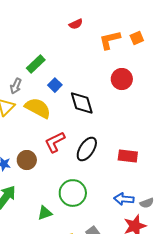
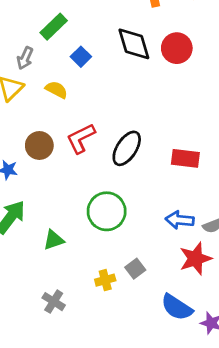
black diamond: (82, 103) -> (134, 44), moved
yellow semicircle: (38, 108) -> (57, 90), size x0.6
brown circle: (27, 160) -> (39, 145), moved
green triangle: (45, 213) -> (54, 240), moved

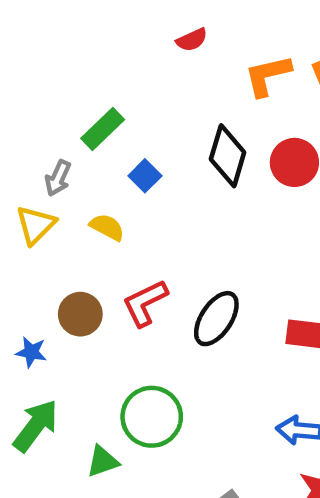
black diamond: (134, 44) -> (228, 156), turned 33
green circle: (107, 211) -> (152, 417), moved

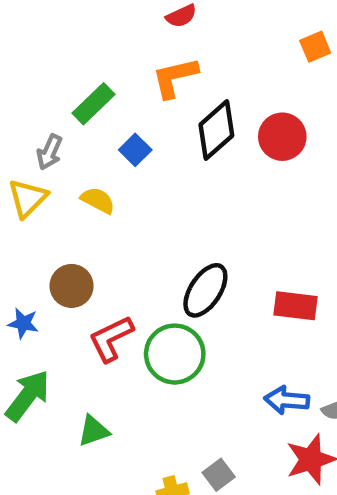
orange L-shape: (268, 75) -> (175, 77), moved
black diamond: (228, 156) -> (216, 130), turned 32
red L-shape: (145, 303) -> (111, 339), moved
green circle: (152, 417) -> (175, 354), moved

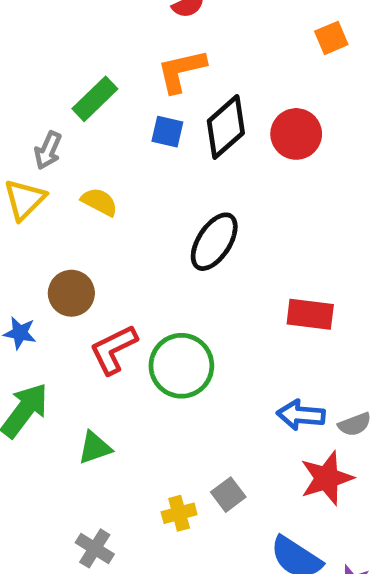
blue square: (135, 150) -> (167, 132), moved, turned -32
black ellipse: (205, 290) -> (214, 242), moved

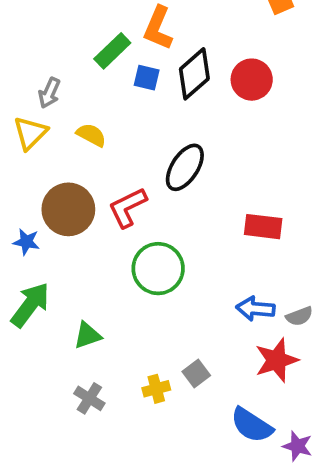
orange L-shape: (181, 71) -> (158, 28), turned -54
green rectangle: (95, 99) -> (112, 51), moved
brown circle: (71, 293) -> (68, 209), size x1.4
red L-shape: (114, 349) -> (128, 207), moved
gray cross: (95, 548) -> (89, 398), moved

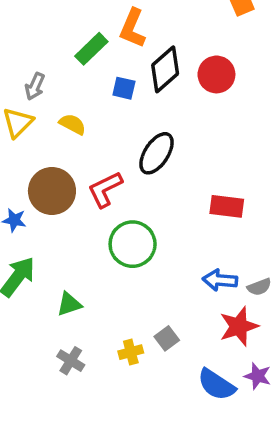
blue square: (147, 78) -> (124, 88), moved
purple star: (297, 446) -> (258, 376), moved

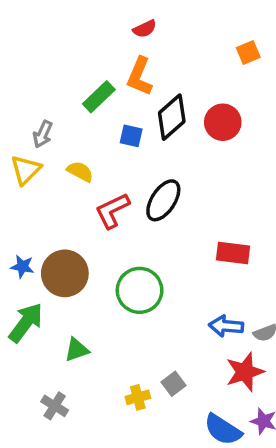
red L-shape: (105, 189) -> (112, 211), moved
brown circle: (52, 191) -> (65, 273), moved
gray cross: (71, 361) -> (55, 406), moved

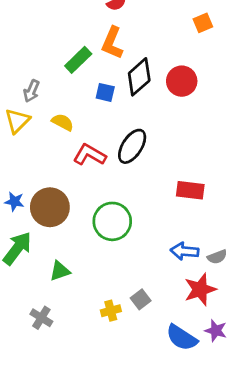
red L-shape: (112, 211) -> (90, 155), turned 56

